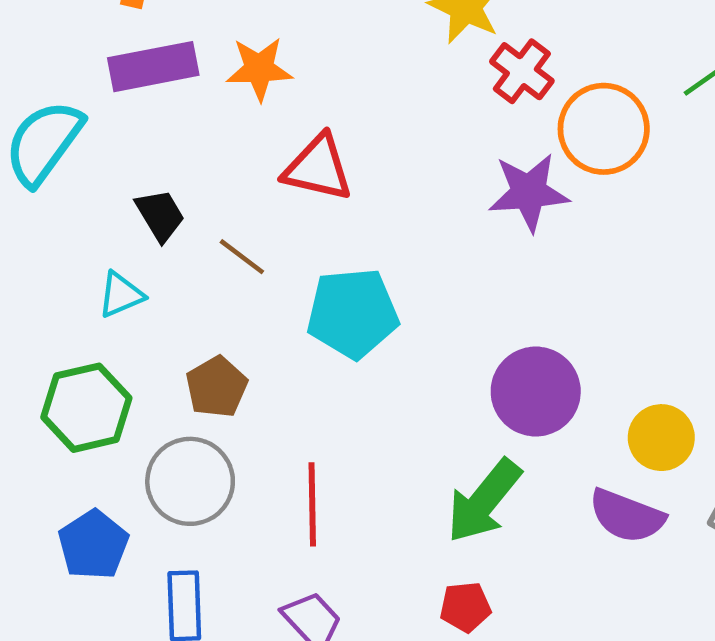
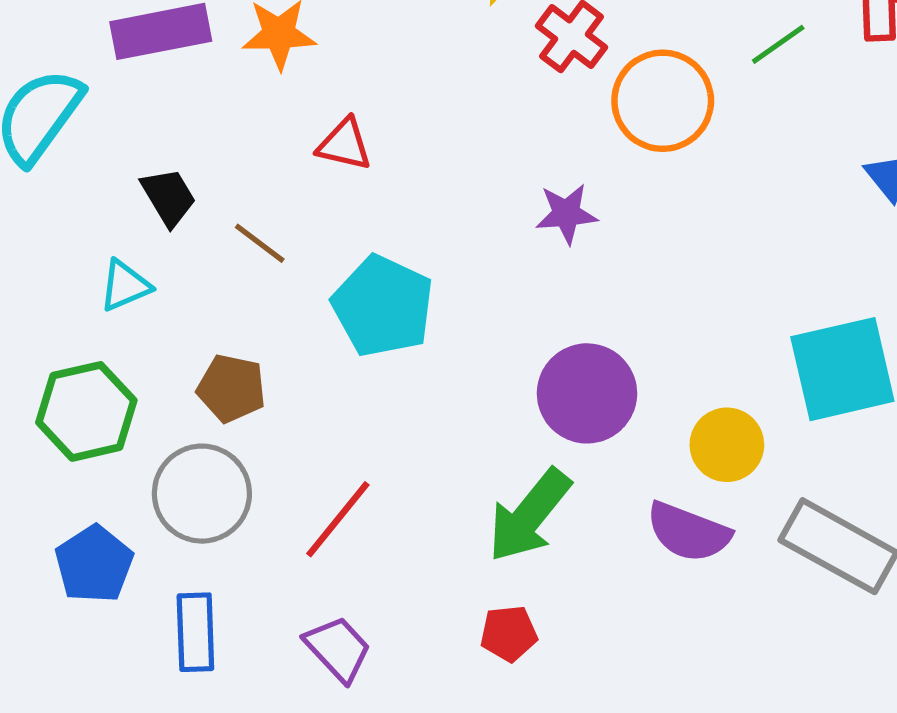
red triangle: (318, 168) -> (344, 144), size x0.7
purple star: (529, 192) -> (566, 214), moved, size x0.7
cyan pentagon: (353, 313) -> (383, 306), turned 30
brown pentagon: (217, 387) -> (231, 388), turned -30
red line: (312, 504) -> (338, 519), turned 40

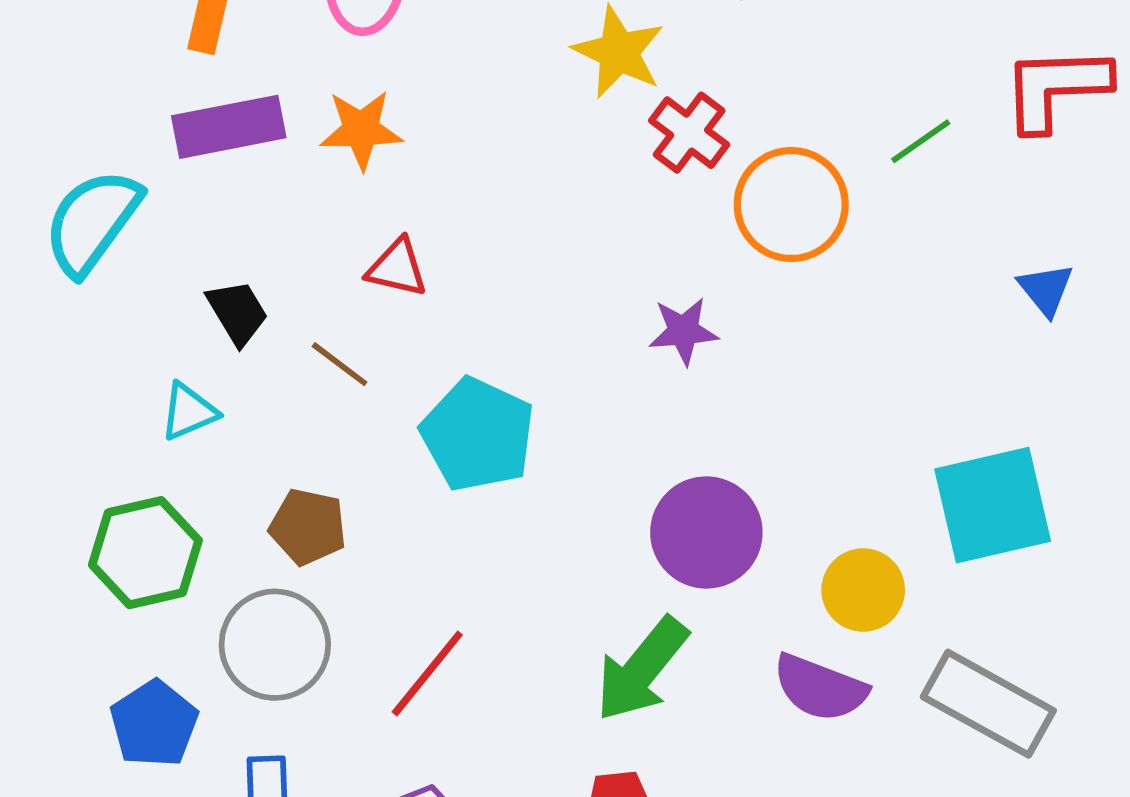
red triangle: (344, 144) -> (397, 268), moved

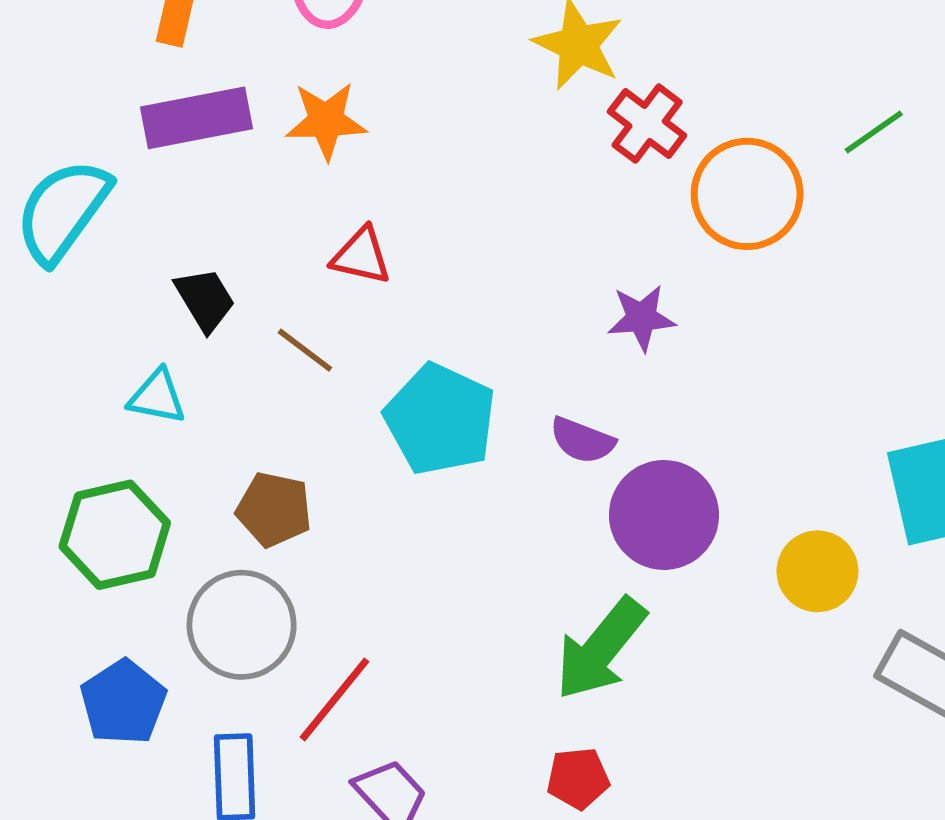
cyan triangle: (189, 412) -> (157, 397), turned 34
red line: (427, 673) -> (334, 699), moved
purple semicircle: (820, 688) -> (582, 440), moved, size x0.7

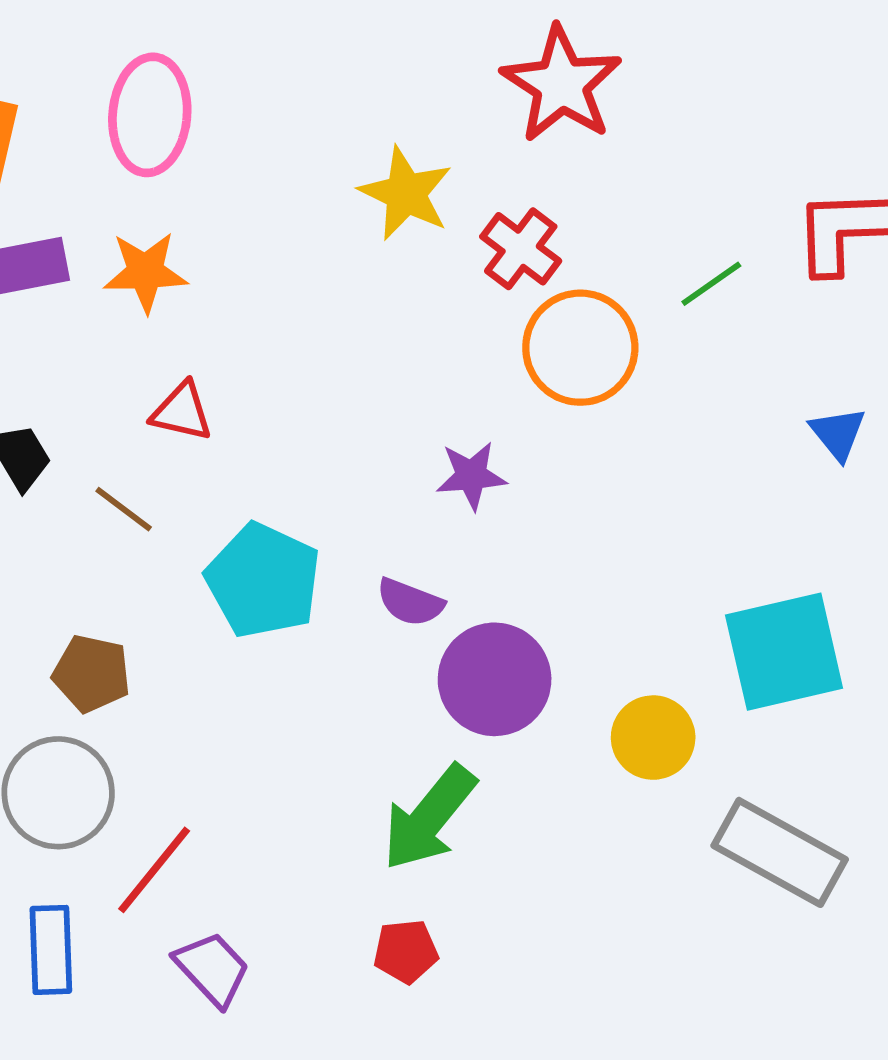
red cross: (647, 124) -> (521, 249), moved

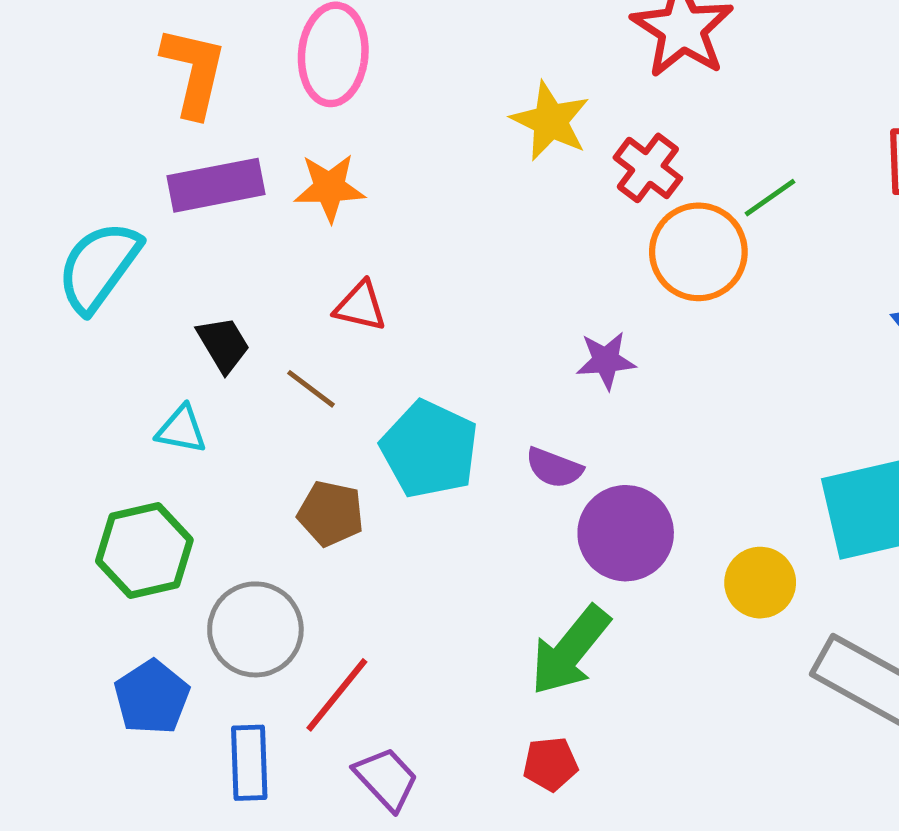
green line: (711, 284) -> (770, 198), moved
brown pentagon: (92, 674) -> (331, 513), moved

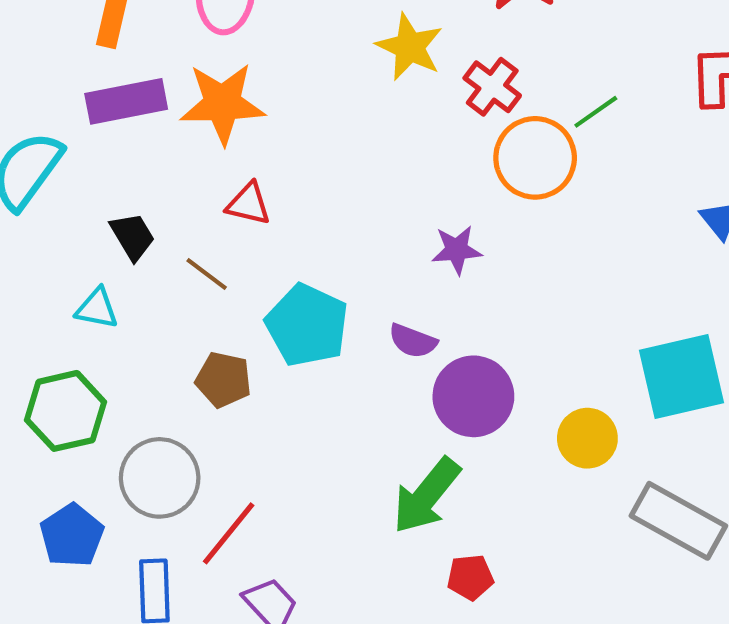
orange star: (329, 188) -> (222, 103), size x1.4
red pentagon: (550, 764) -> (470, 577), moved

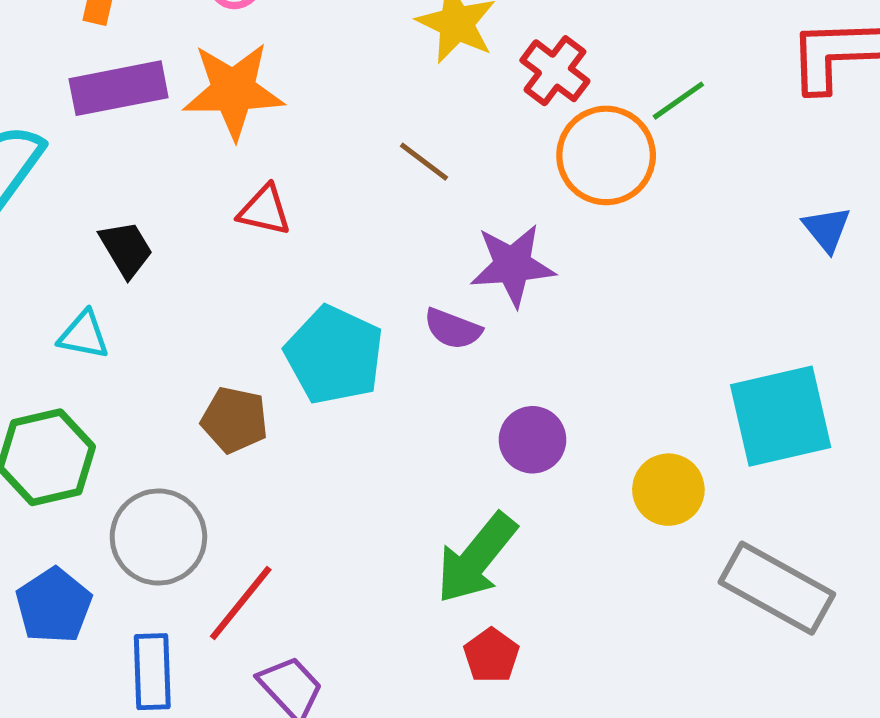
purple star: (457, 250) -> (513, 265), size x1.4
brown line: (207, 274) -> (424, 162), moved
purple semicircle: (413, 341) -> (453, 329), moved
purple circle: (473, 396) -> (533, 440), size x0.7
red pentagon: (470, 577) -> (491, 655), moved, turned -30

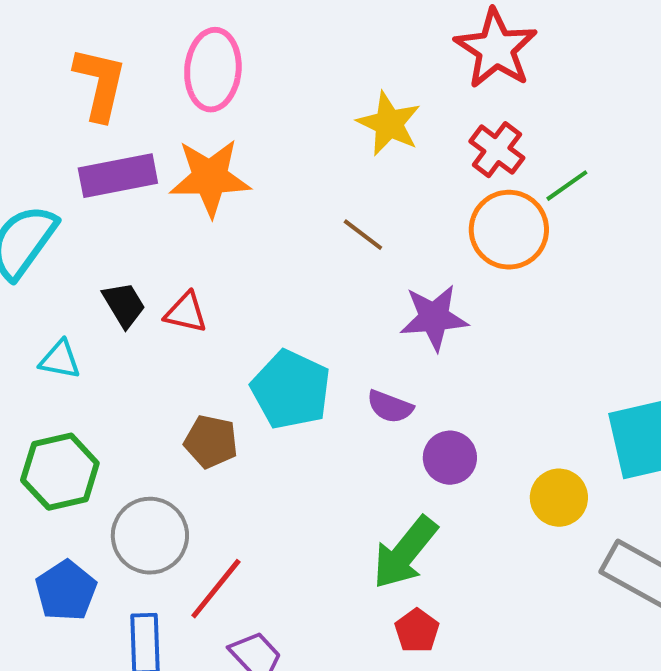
red cross: (555, 71) -> (497, 150), moved
red triangle: (264, 210) -> (186, 313), moved
purple semicircle: (453, 329) -> (390, 407), moved
cyan triangle: (84, 335) -> (60, 360), moved

